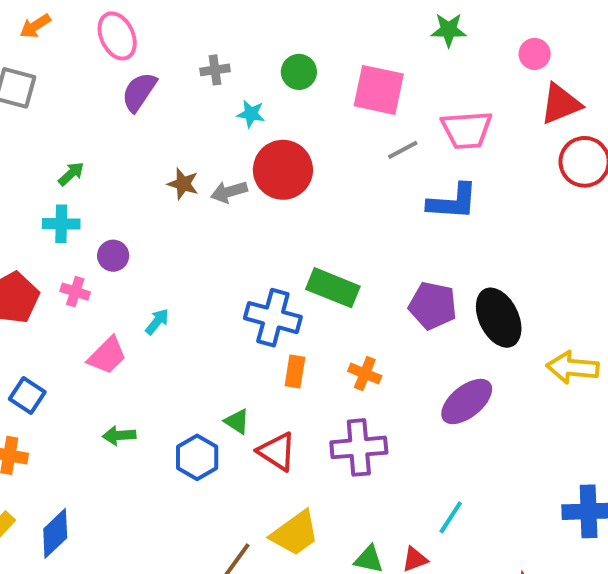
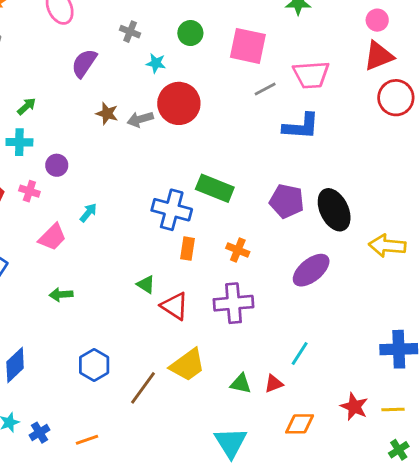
pink circle: (535, 54) -> (377, 20), moved
gray cross: (215, 70) -> (130, 32), turned 30
purple semicircle: (139, 92) -> (84, 63), moved
blue hexagon: (197, 457) -> (94, 365), moved

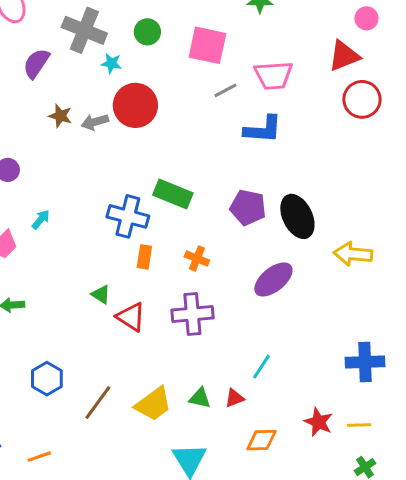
pink circle: (377, 20) -> (366, 18), moved
gray cross: (130, 32) -> (84, 30), size x2.0
yellow trapezoid: (188, 365) -> (153, 404), moved

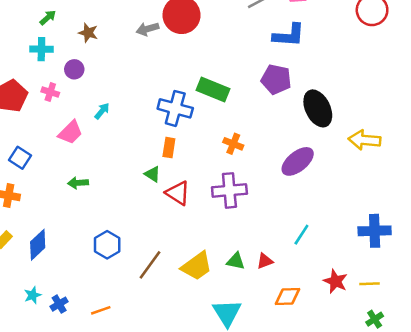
brown star: (60, 116) -> (88, 33), moved
purple pentagon: (248, 207) -> (276, 79), moved
orange rectangle: (144, 257) -> (169, 148), moved
cyan line: (261, 367) -> (301, 235), moved

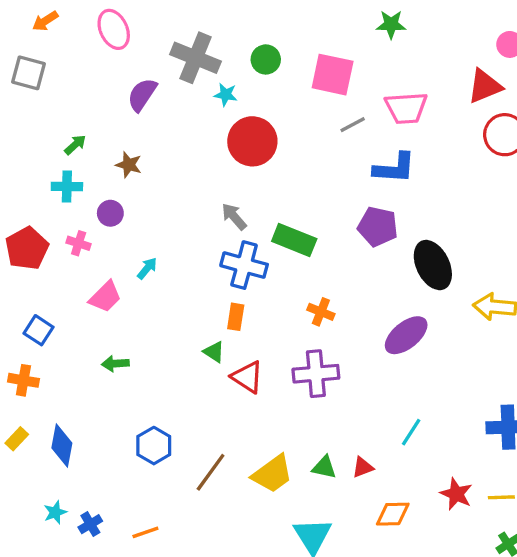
gray arrow: (147, 29) -> (234, 217), moved, turned 65
blue diamond: (38, 245) -> (62, 446), turned -36

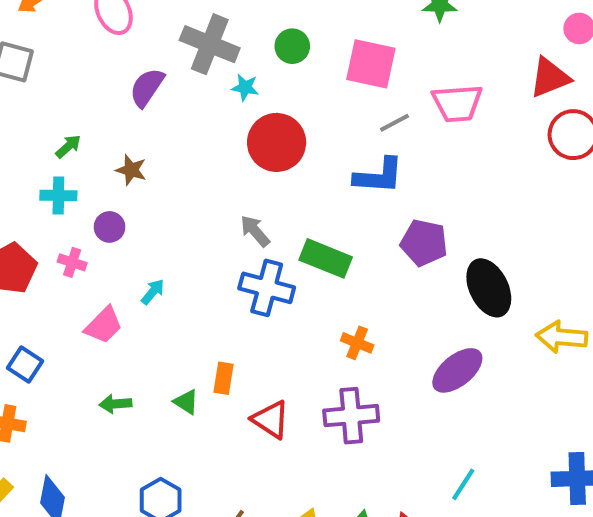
blue L-shape: (394, 168) -> (379, 176), moved
orange rectangle: (236, 317) -> (223, 378), moved
green triangle: (214, 352) -> (186, 402), moved

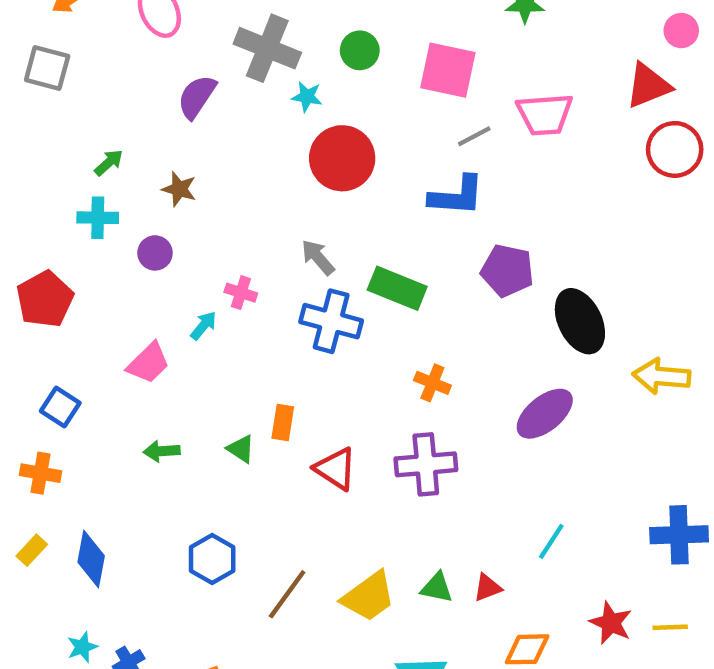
pink cross: (72, 262) -> (241, 293), moved

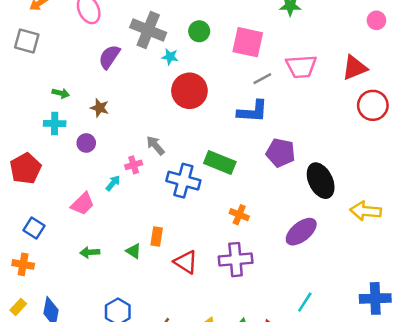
red triangle: (648, 86) -> (355, 68), moved
red circle: (675, 149) -> (373, 105), moved
green arrow: (109, 163) -> (61, 93), turned 56
gray arrow: (318, 257) -> (155, 145), moved
pink cross: (241, 293) -> (134, 165), turned -35

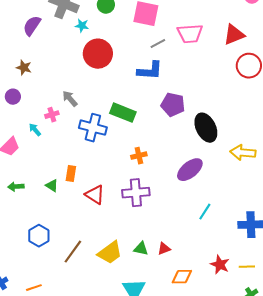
cyan arrow: (113, 183) -> (35, 130), turned -80
orange cross: (239, 215) -> (139, 156), turned -35
cyan line: (305, 302) -> (205, 212), moved

